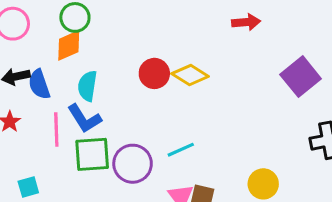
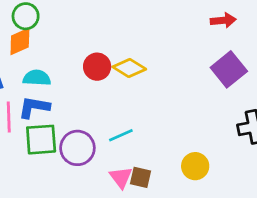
red arrow: (246, 22) -> (223, 20), moved
cyan semicircle: (87, 86) -> (37, 78), turned 84
blue L-shape: (84, 119) -> (34, 107), turned 132

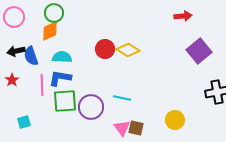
red arrow: (223, 20) -> (183, 16), moved
cyan line: (121, 135) -> (122, 98), turned 36

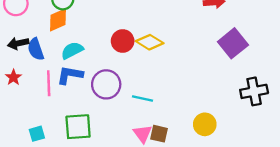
cyan semicircle: (62, 57) -> (72, 50), turned -30
green square: (65, 101) -> (78, 127), moved
purple circle: (91, 107) -> (106, 84), moved
cyan square: (24, 122) -> (37, 134), moved

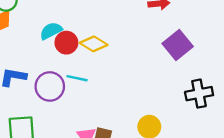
cyan semicircle: (72, 50) -> (51, 31), moved
cyan line: (143, 98) -> (77, 78), moved

